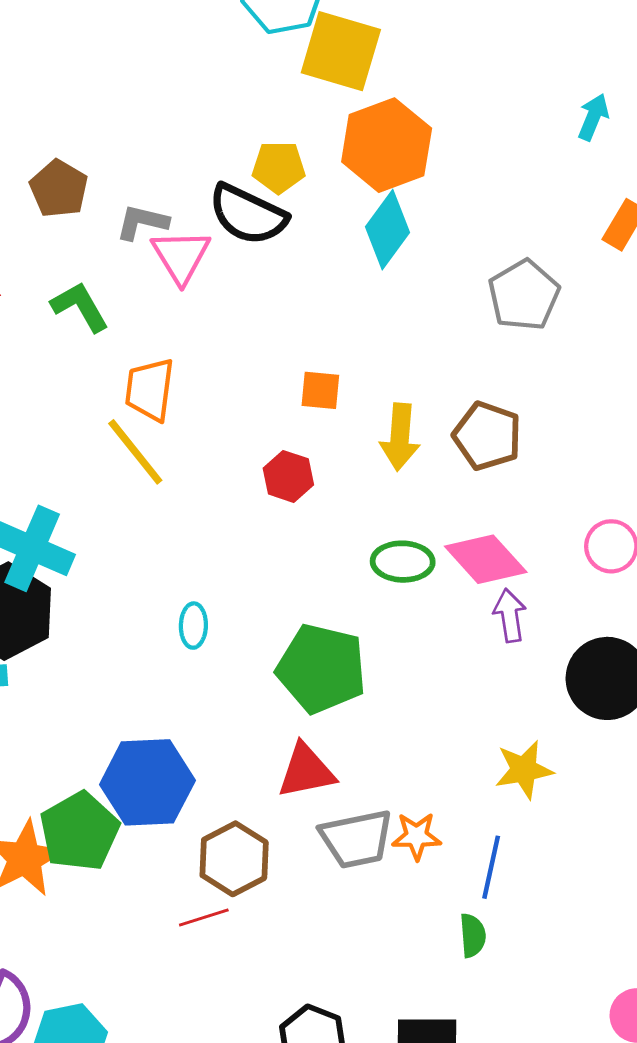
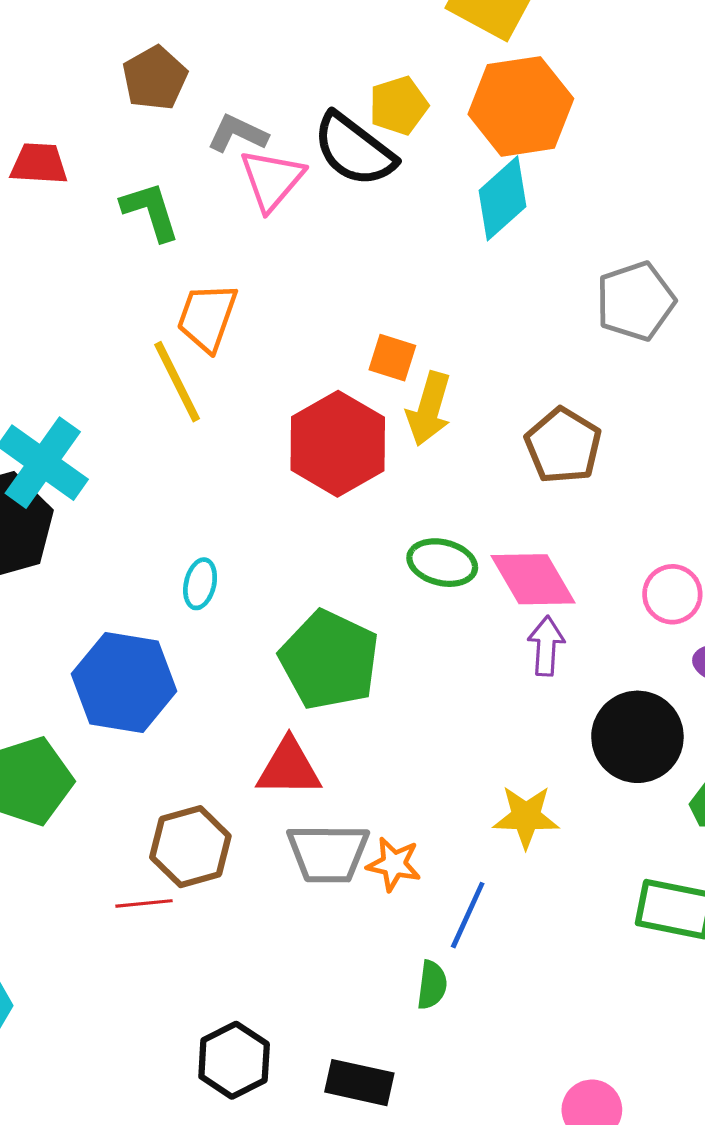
yellow pentagon: (279, 167) -> (399, 105), turned -30
yellow arrow: (400, 437) -> (429, 409), moved
red hexagon: (288, 476) -> (338, 444), size x1.8
blue hexagon: (147, 782) -> (124, 682), moved

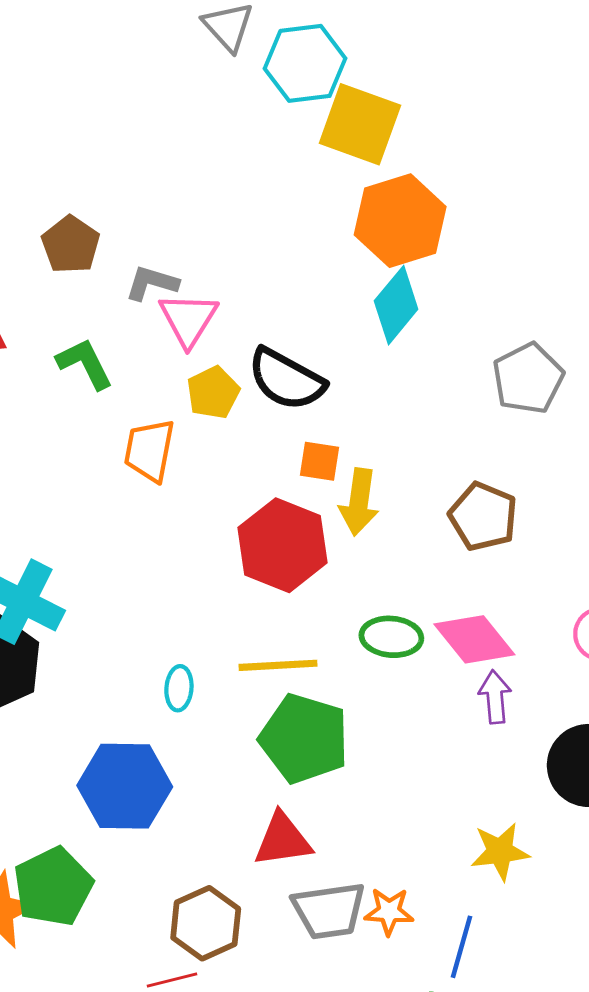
yellow pentagon: (399, 105) -> (213, 393), moved
black semicircle: (354, 150) -> (286, 379), moved
yellow line: (177, 382) -> (278, 665), moved, turned -58

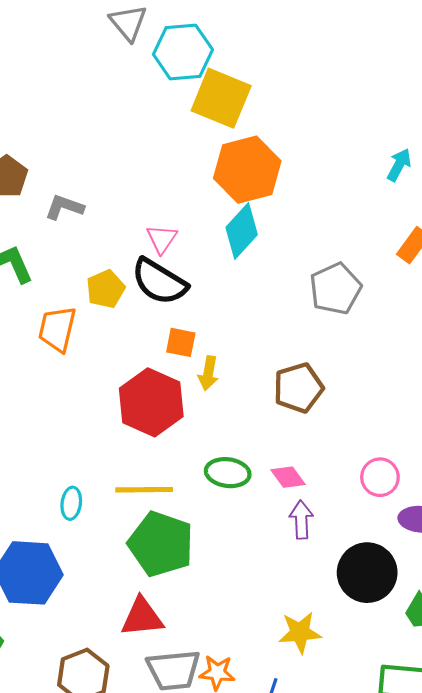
pink triangle: (188, 319) -> (162, 239), moved, size x0.7
yellow arrow: (359, 502) -> (208, 373), size x0.7
brown pentagon: (483, 517) -> (298, 388), turned 30
pink diamond: (474, 639) -> (288, 477), size x0.6

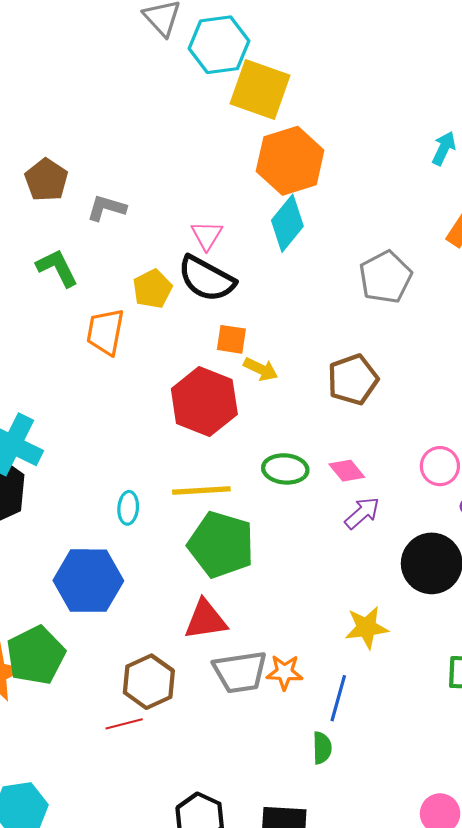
yellow arrow: (208, 373) -> (261, 369), turned -72
purple arrow: (301, 520) -> (362, 513), turned 54

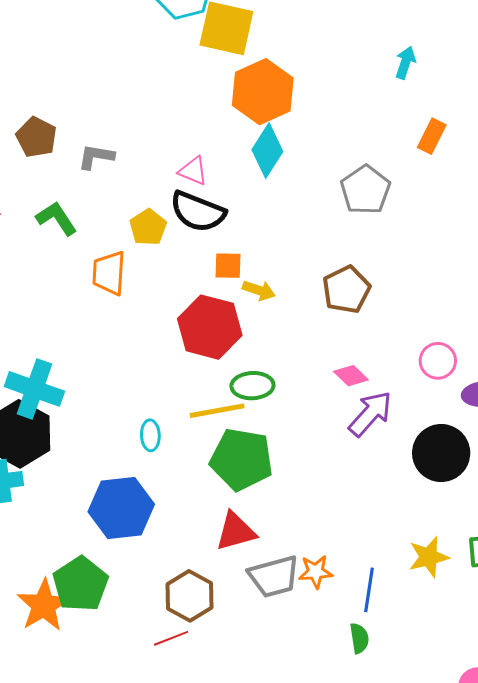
pink triangle: (207, 235) -> (193, 171), turned -32
green ellipse: (285, 469) -> (252, 386), moved
purple arrow: (362, 513) -> (370, 414), size x1.4
yellow star: (366, 627) -> (429, 557), moved

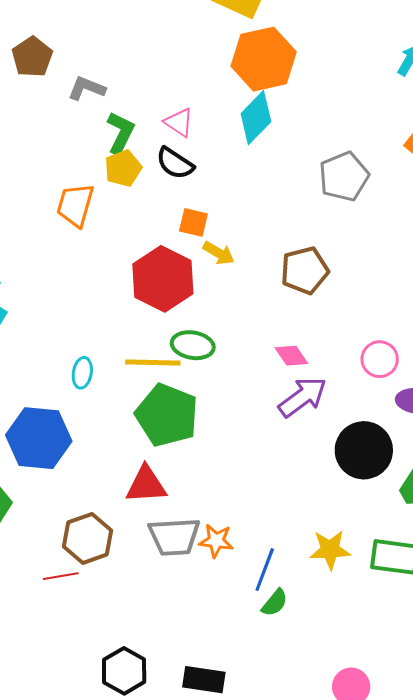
black semicircle: (198, 212) -> (175, 163), size x0.7
green L-shape: (57, 218) -> (121, 133), moved, turned 48
green semicircle: (359, 638) -> (275, 603), moved, turned 36

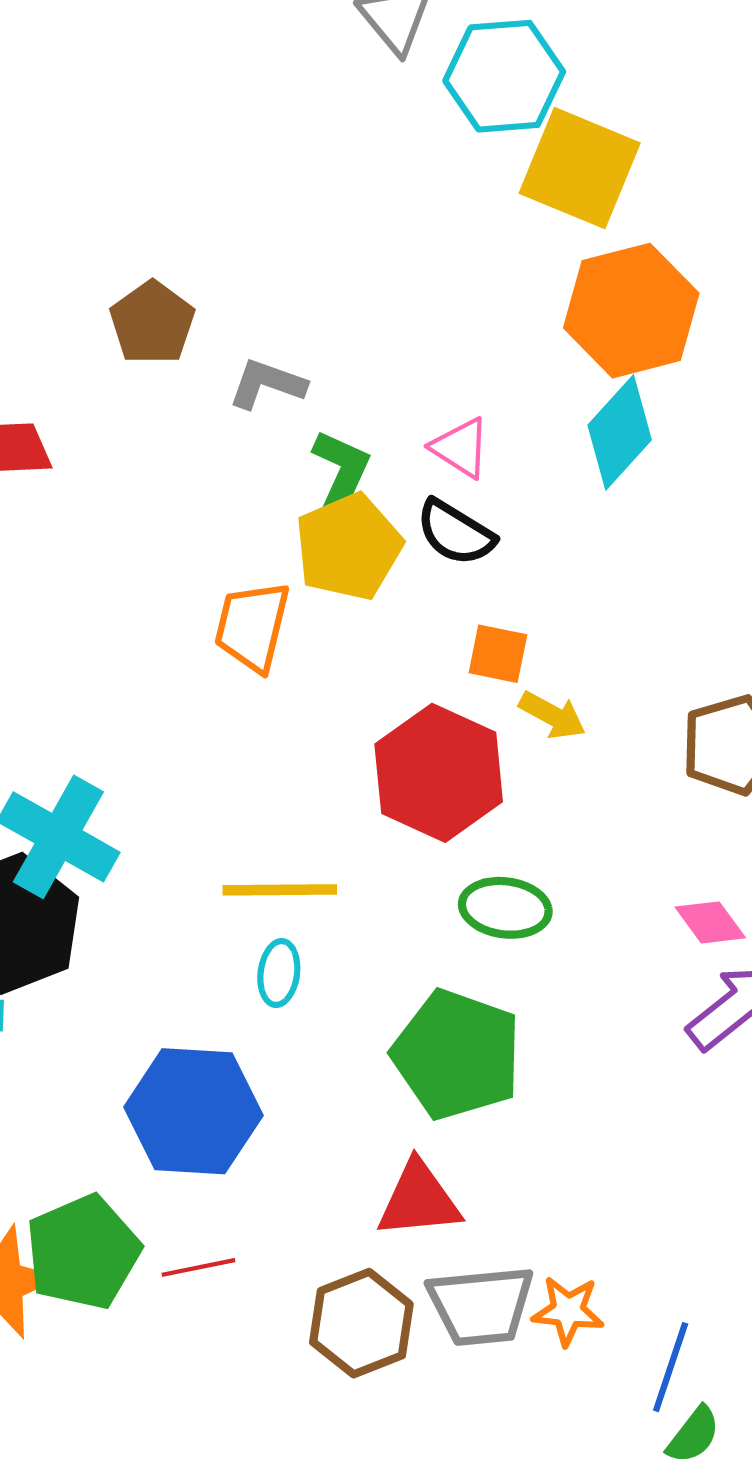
yellow pentagon: (123, 168) -> (349, 547), size x1.4
yellow line: (153, 362) -> (280, 890), moved
brown hexagon: (88, 538) -> (361, 1323), moved
red line: (61, 576) -> (198, 1267), moved

